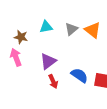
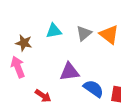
purple triangle: (48, 61) -> (69, 72), moved, turned 30
red arrow: (53, 81) -> (43, 96), moved, turned -32

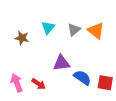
cyan triangle: (54, 31) -> (48, 28), turned -40
pink arrow: (18, 67) -> (17, 83), moved

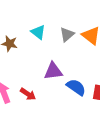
cyan triangle: (48, 28) -> (38, 32), turned -32

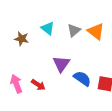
purple triangle: (53, 71) -> (61, 64), turned -48

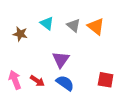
gray triangle: (74, 30) -> (74, 25), turned -40
blue semicircle: (82, 79) -> (65, 83), moved

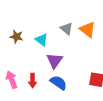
cyan triangle: (47, 23) -> (42, 40), moved
red arrow: (37, 81) -> (33, 81), turned 56

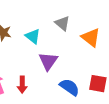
orange triangle: (88, 30) -> (91, 37), moved
blue semicircle: (59, 83) -> (69, 87), moved

